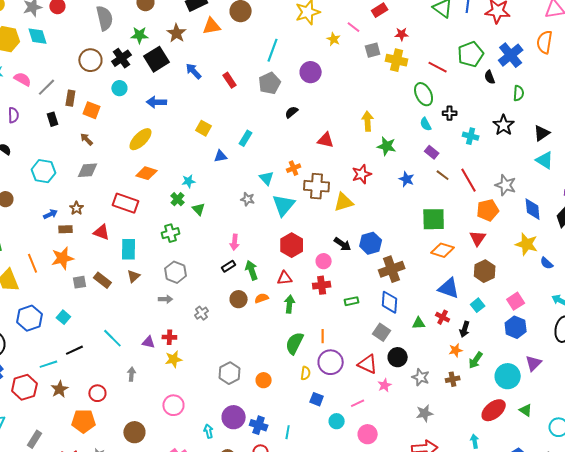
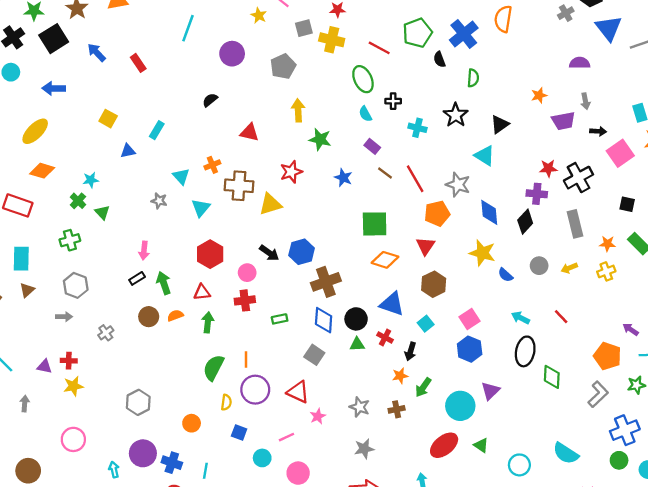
gray pentagon: (270, 83) -> (283, 66), moved
cyan triangle: (545, 160) -> (485, 156), moved
cyan triangle: (284, 205) -> (201, 208), size x0.7
black circle: (398, 357) -> (356, 319), moved
orange circle: (264, 380) -> (192, 423), moved

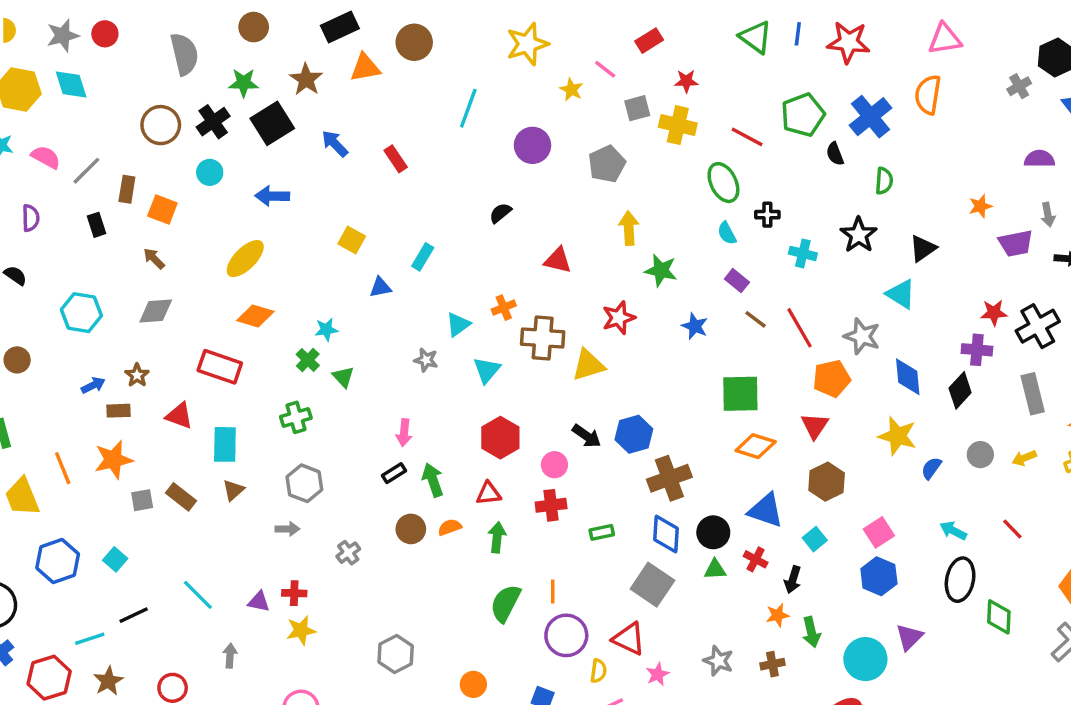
cyan triangle: (181, 176) -> (458, 324), turned 36
blue semicircle: (505, 275) -> (931, 468), turned 84
gray square: (314, 355) -> (652, 585), size x1.4
green arrow: (423, 387) -> (811, 632), turned -48
yellow semicircle: (226, 402) -> (598, 671), moved

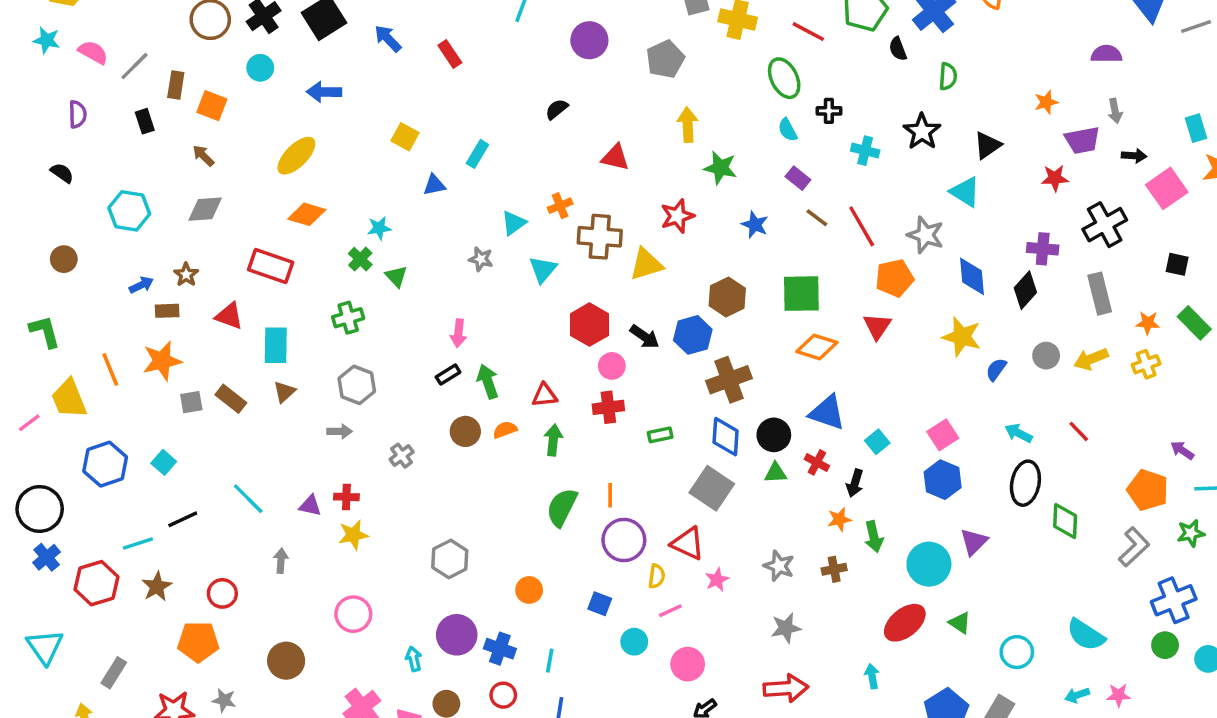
red star: (994, 313) -> (1055, 178), moved
red hexagon: (500, 438) -> (589, 325), moved
yellow arrow: (1024, 458) -> (1091, 359), size x1.4
brown hexagon: (827, 482) -> (727, 297), moved

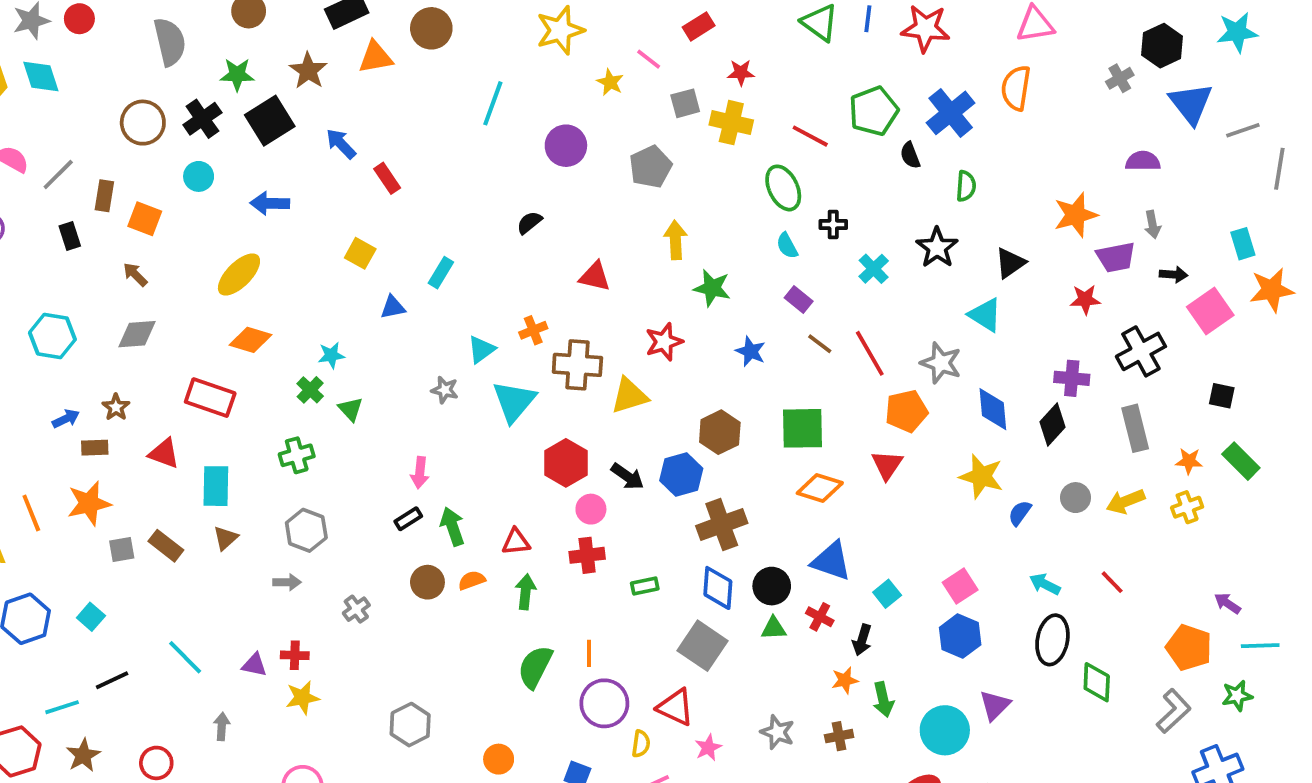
red rectangle: (450, 54) -> (387, 178), moved
orange star: (1046, 102) -> (1076, 215), size x1.6
cyan cross: (865, 151) -> (874, 269), turned 32
cyan triangle: (543, 269) -> (514, 401), size x1.4

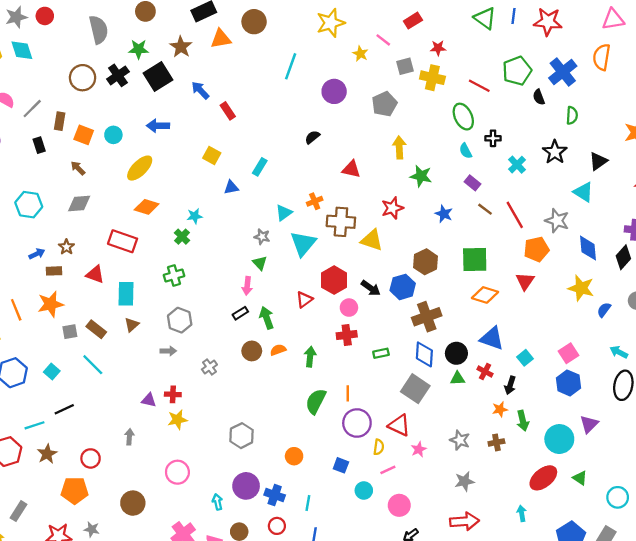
cyan circle: (199, 176) -> (113, 135), moved
yellow triangle: (629, 396) -> (372, 240), turned 35
green triangle: (351, 409) -> (260, 263), moved
red triangle: (516, 542) -> (304, 300), moved, turned -30
cyan line: (185, 657) -> (93, 365), moved

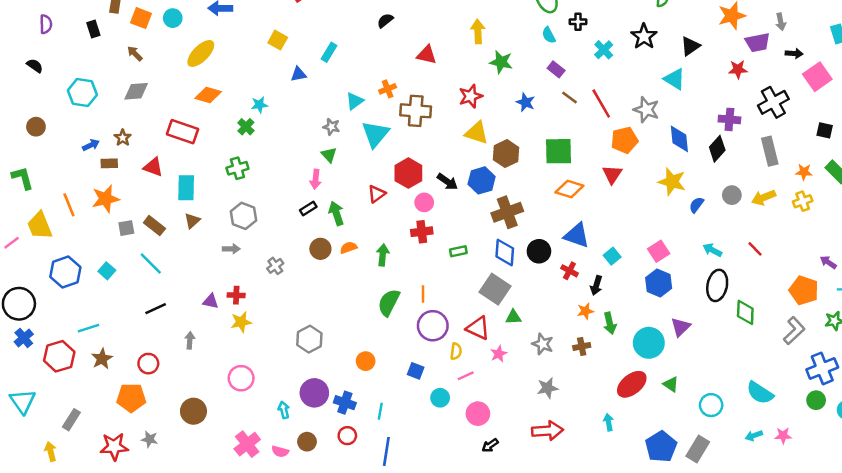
yellow triangle: (372, 240) -> (477, 133), moved
green triangle: (458, 378) -> (513, 317), moved
black line: (64, 409) -> (156, 309), moved

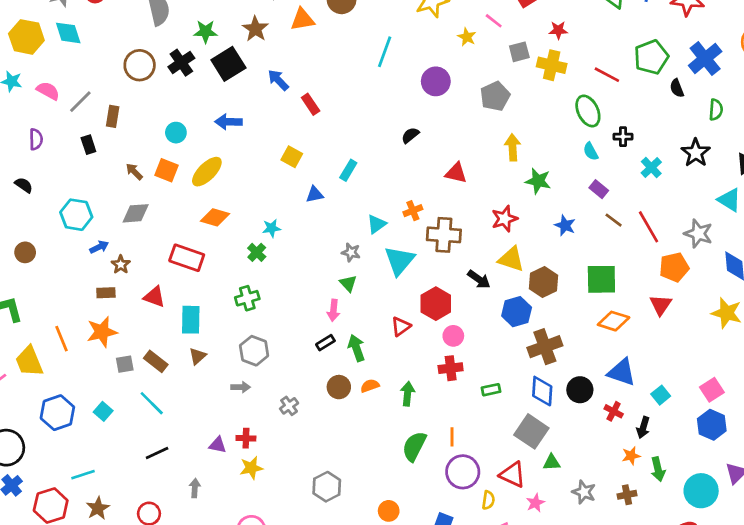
orange square: (141, 18) -> (166, 170), moved
blue arrow: (91, 145) -> (99, 247), moved
black arrow: (447, 182) -> (479, 279), moved

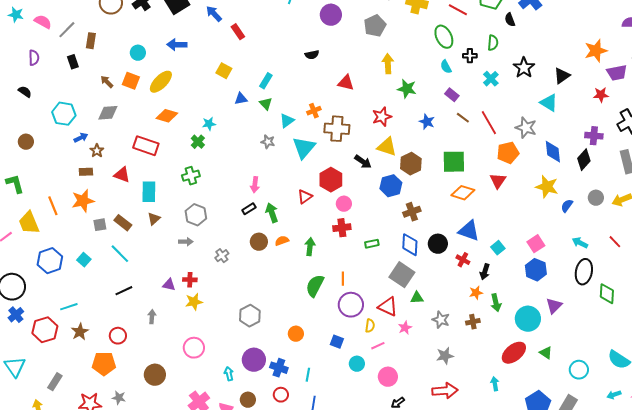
green semicircle: (716, 110) -> (493, 43), moved
black semicircle: (410, 135) -> (312, 55), turned -152
green triangle: (348, 283) -> (266, 104), moved
brown cross: (545, 347) -> (412, 212), size x0.7

